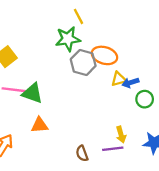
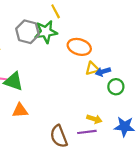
gray hexagon: (83, 63) -> (28, 32), moved
yellow arrow: (121, 135) -> (94, 119), turned -56
brown semicircle: (82, 153) -> (59, 136), size x1.5

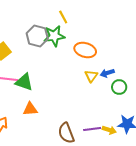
yellow triangle: (92, 68) -> (91, 76), moved, turned -40
yellow arrow: (94, 119) -> (109, 130), moved

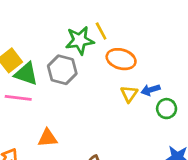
yellow line: (63, 17) -> (101, 31), moved
gray hexagon: (37, 36) -> (62, 70), moved
green triangle: (24, 82) -> (26, 74), moved

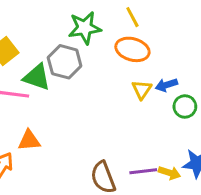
yellow line: (101, 31) -> (132, 17), moved
green triangle: (26, 74) -> (37, 77), moved
orange triangle: (48, 138) -> (29, 140), moved

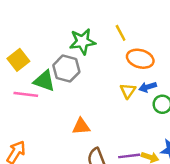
orange ellipse: (132, 49) -> (140, 59), moved
orange triangle: (29, 140) -> (81, 126), moved

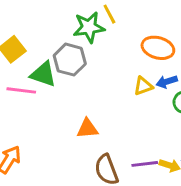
yellow line: (121, 33) -> (109, 14), moved
yellow triangle: (128, 91) -> (143, 86), turned 35

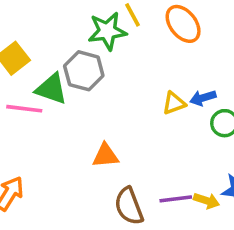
orange ellipse: (158, 48) -> (183, 24), moved, turned 36

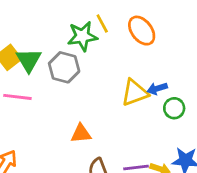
green triangle: (51, 89) -> (29, 60), moved, turned 40
yellow triangle: (174, 103) -> (135, 93), size x1.5

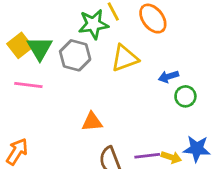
yellow triangle: (135, 93) -> (125, 58), moved

